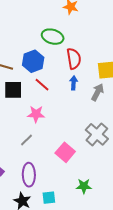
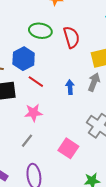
red semicircle: (74, 59) -> (71, 37), moved
blue arrow: (74, 83) -> (70, 87), moved

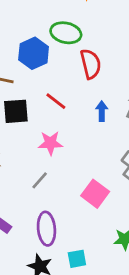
red semicircle: (71, 37) -> (91, 64), moved
blue hexagon: (24, 59) -> (34, 53), moved

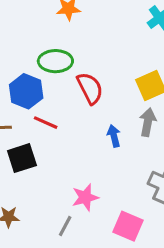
red line: (56, 101) -> (46, 123), moved
pink star: (50, 143) -> (85, 197), moved

